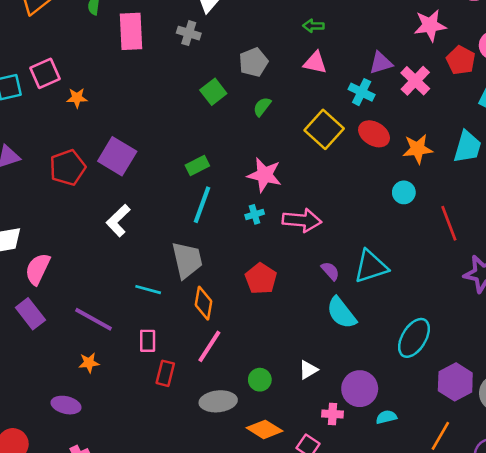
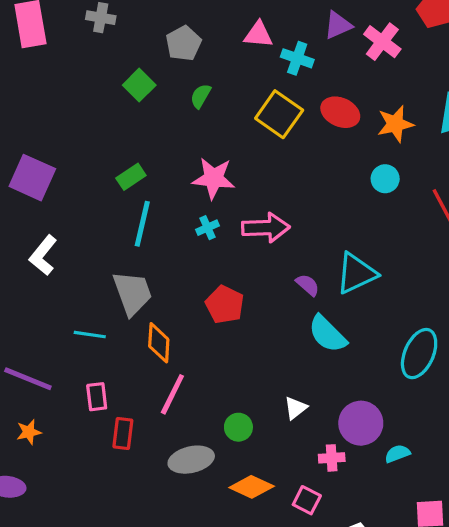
cyan cross: (362, 92) -> (297, 58), moved

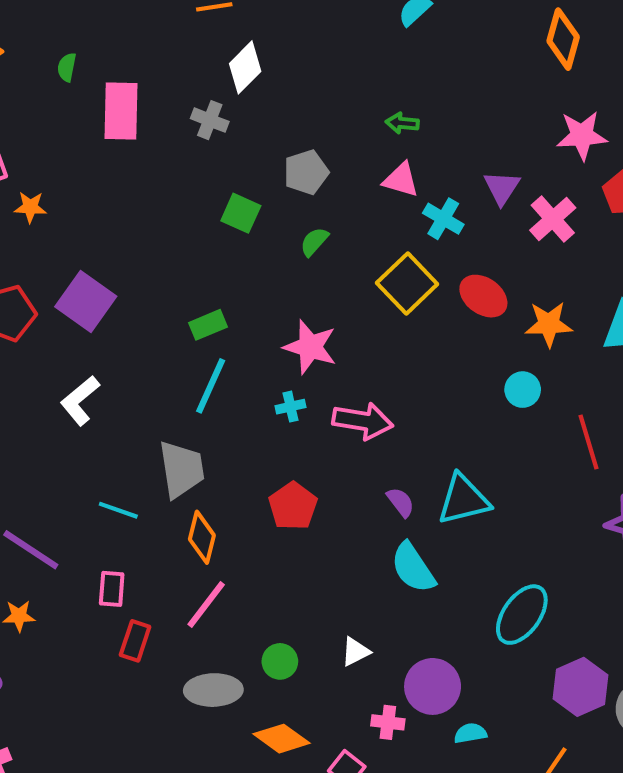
purple triangle: (338, 25) -> (502, 188), turned -44
green square: (139, 85) -> (241, 213), turned -32

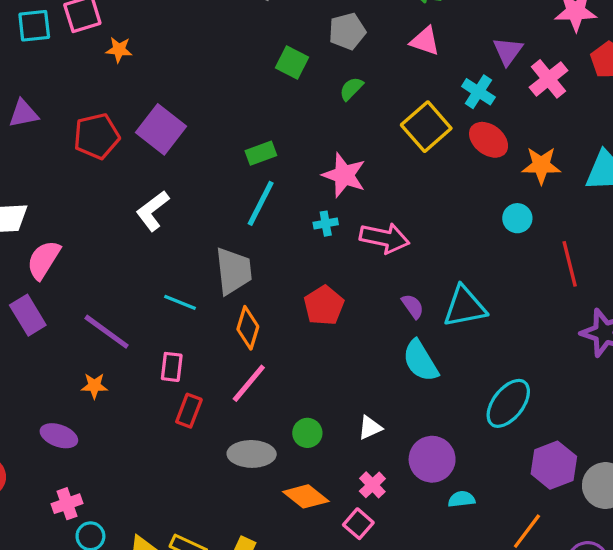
cyan cross: (443, 219) -> (478, 92), moved
pink cross: (388, 722) -> (372, 485), moved, turned 36

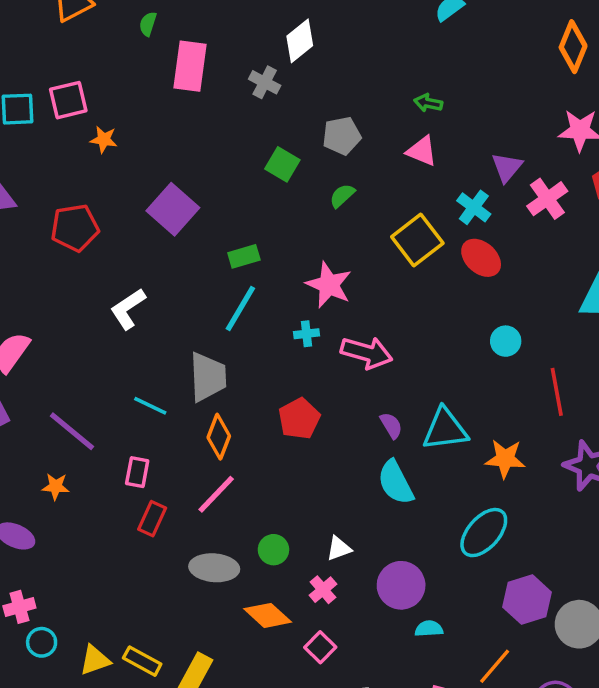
purple square: (161, 129) -> (173, 209), moved
orange star: (541, 165) -> (505, 459), moved
pink cross: (372, 485) -> (323, 590), moved

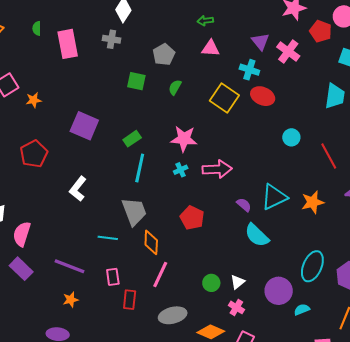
cyan ellipse: (484, 533) -> (312, 266), moved
green circle: (273, 550) -> (211, 283), moved

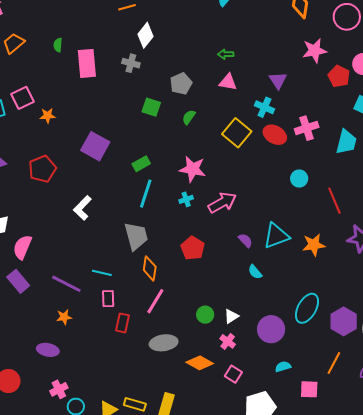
pink cross: (288, 51) -> (307, 128), moved, turned 30
pink arrow: (217, 169) -> (222, 203), turned -32
cyan semicircle: (257, 235) -> (255, 272), size x0.6
cyan line: (108, 238) -> (102, 273), moved
cyan semicircle: (302, 310) -> (283, 367), moved

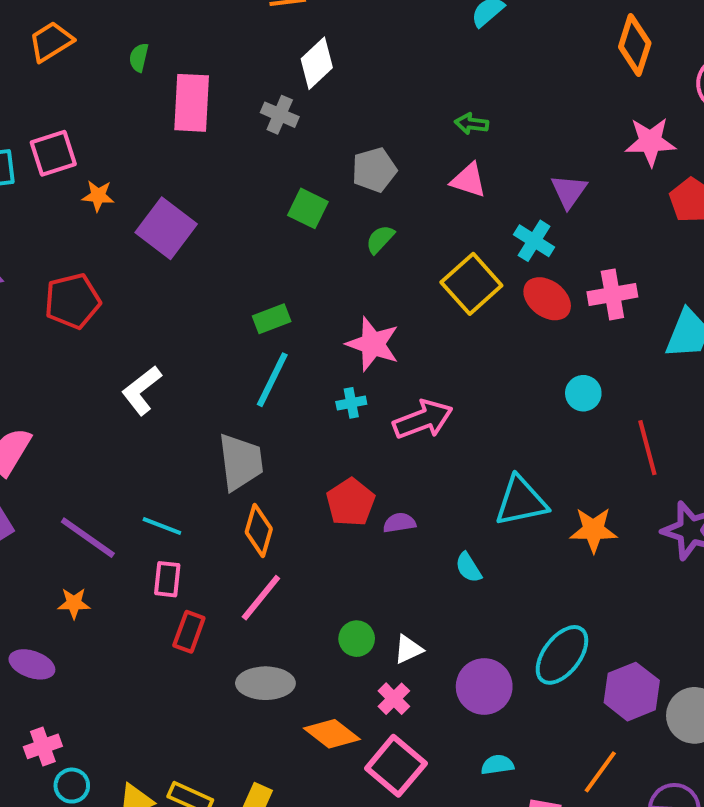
purple square: (95, 146) -> (166, 228), moved
purple semicircle: (245, 240) -> (399, 523), moved, turned -63
pink square: (233, 374) -> (396, 766), size x1.6

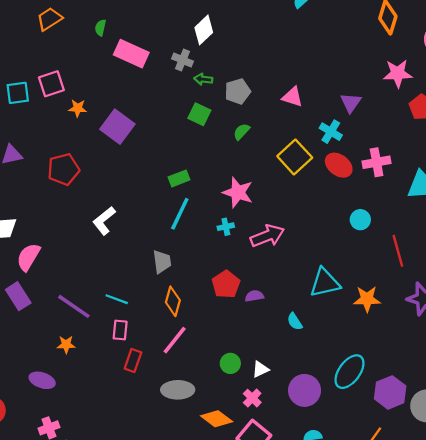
pink rectangle: (192, 103) -> (131, 54), turned -68
green arrow: (472, 124) -> (203, 79), moved
gray trapezoid: (241, 462) -> (162, 262), size x0.7

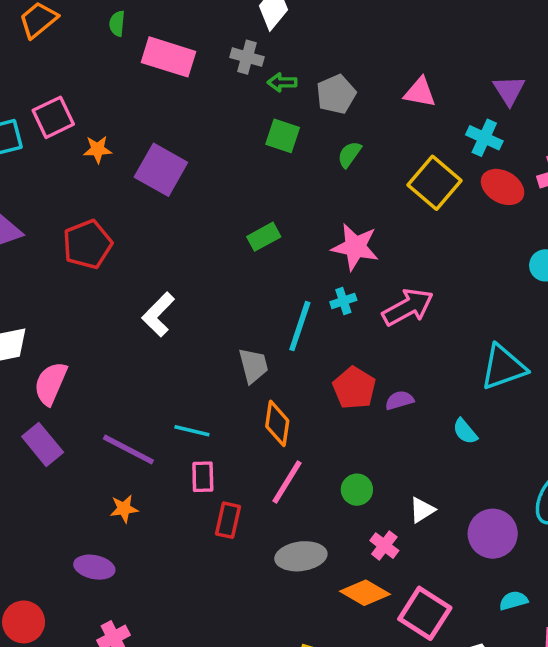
cyan line: (180, 214) -> (300, 326), moved
green circle: (230, 363) -> (357, 490), moved
pink cross: (252, 398) -> (384, 546), moved

